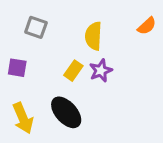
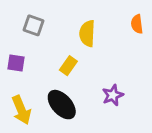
orange semicircle: (147, 26) -> (137, 24), turned 126
purple star: (101, 71) -> (113, 95), moved

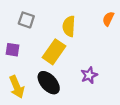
orange semicircle: (137, 24) -> (108, 19), turned 32
yellow rectangle: (68, 66) -> (54, 52), size x1.6

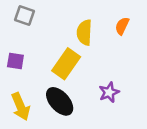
orange semicircle: (108, 19) -> (122, 26), moved
gray square: (26, 20) -> (25, 16), moved

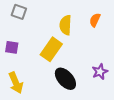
purple star: (109, 92) -> (100, 72), moved
black ellipse: (60, 101) -> (65, 79), moved

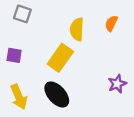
black ellipse: (65, 79) -> (57, 94), moved

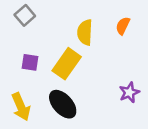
gray square: (22, 14) -> (25, 15), turned 30
purple square: (14, 55) -> (30, 62), moved

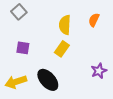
yellow rectangle: (67, 64) -> (62, 49), moved, size x0.7
yellow arrow: (21, 107) -> (16, 82), turned 95

